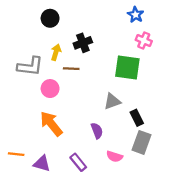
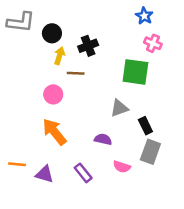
black circle: (50, 18) -> (52, 33), moved
gray L-shape: (30, 66) -> (21, 22), moved
purple semicircle: (97, 131) -> (103, 139), turned -56

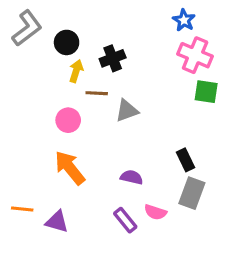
gray L-shape: (21, 22) -> (27, 28), turned -44
pink cross: (153, 43) -> (195, 55), size x1.5
green square: (135, 72) -> (206, 92), moved, size x0.7
gray triangle: (119, 108) -> (127, 111), moved
purple rectangle: (83, 173) -> (125, 220), moved

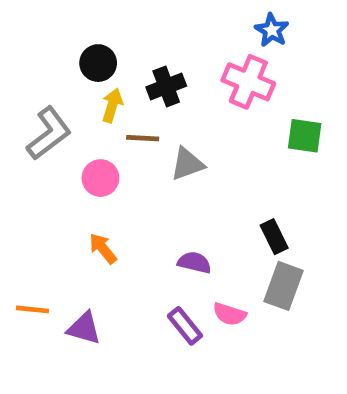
gray L-shape: (27, 28) -> (49, 133), moved
pink cross: (195, 55) -> (248, 82), moved
orange arrow: (70, 168) -> (103, 248), size x0.6

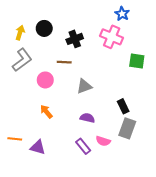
yellow arrow: (112, 105) -> (20, 33), moved
gray triangle: (187, 164) -> (84, 86), moved

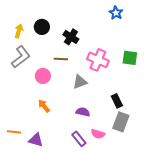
pink cross: (112, 37) -> (98, 60), moved
black cross: (75, 39) -> (71, 37), turned -35

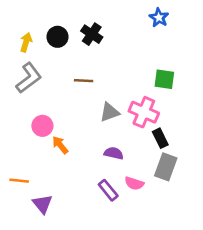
black cross: (71, 37) -> (92, 34), moved
green square: (130, 58) -> (164, 79), moved
pink cross: (98, 60) -> (144, 112), moved
pink circle: (43, 76) -> (42, 126), moved
purple triangle: (36, 140) -> (42, 204), moved, turned 35

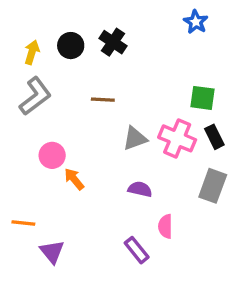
black rectangle: (160, 138) -> (214, 137), moved
gray rectangle: (166, 167) -> (213, 186), moved
pink semicircle: (134, 183) -> (165, 226), turned 72
purple rectangle: (108, 190) -> (137, 250), moved

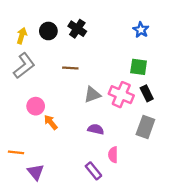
blue star: (196, 22) -> (141, 30), moved

